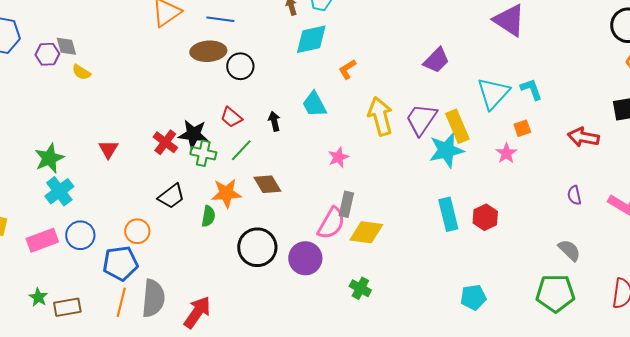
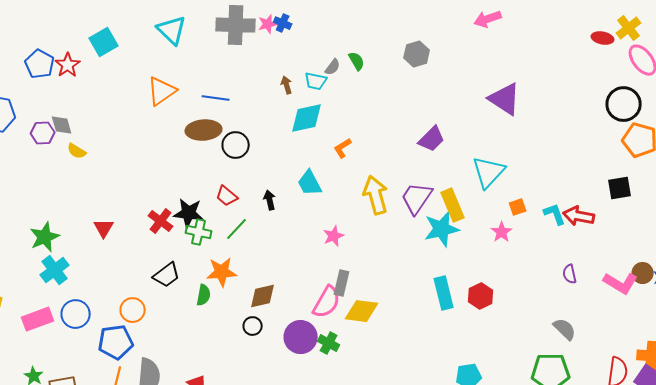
cyan L-shape: (531, 89) -> (555, 214), moved
brown diamond: (267, 184) -> (263, 296), moved, turned -72
black circle: (257, 247) -> (253, 326), size x0.5
green cross: (360, 288) -> (329, 343), moved

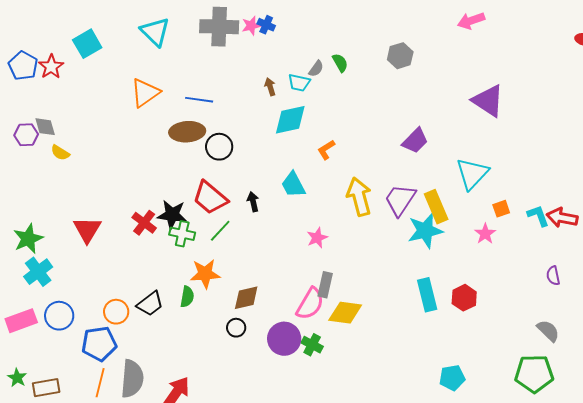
red trapezoid: (227, 196) -> (210, 198), size x1.6
red triangle: (104, 228) -> (87, 230), size x1.4
black trapezoid: (167, 275) -> (150, 304), moved

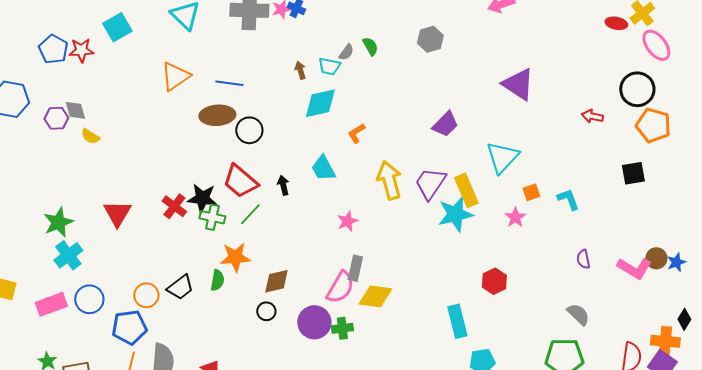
red star: (51, 67) -> (81, 50), turned 30
red arrow: (562, 218) -> (592, 116), moved, size x0.7
cyan rectangle: (427, 295) -> (457, 321), moved
green cross: (312, 345) -> (342, 328), turned -35

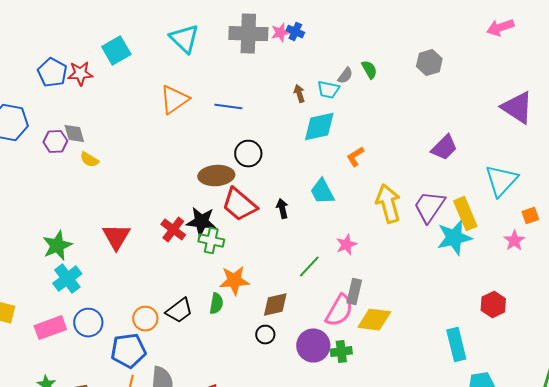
brown ellipse: (217, 115) -> (216, 176), moved
green line: (250, 214) -> (309, 267), moved

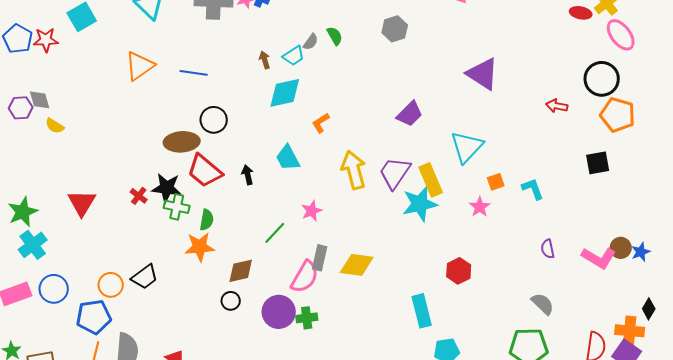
cyan trapezoid: (328, 90) -> (294, 56), turned -45
red cross: (173, 230) -> (139, 196), size x0.7
green semicircle: (216, 304) -> (207, 220), moved
yellow diamond: (374, 320) -> (357, 265), moved

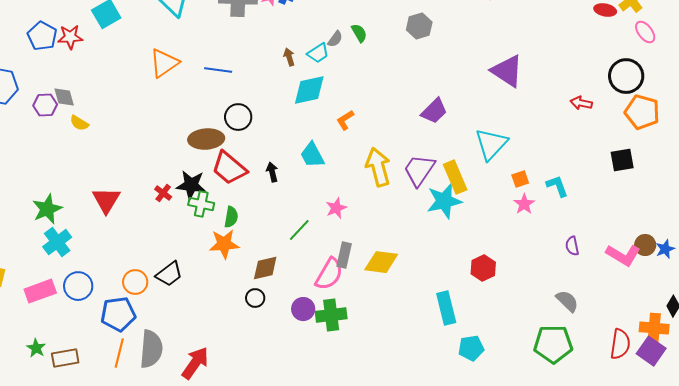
pink ellipse: (621, 35) -> (645, 32), size x0.7
pink star: (480, 207) -> (524, 204), moved
purple circle: (279, 312) -> (303, 309), size x0.7
green cross: (307, 318) -> (331, 315), size x1.4

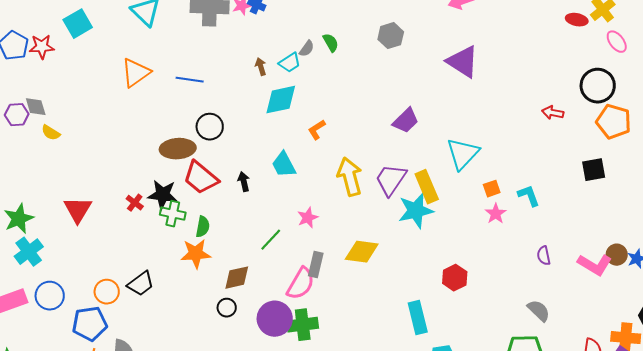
purple triangle: (507, 71) -> (463, 62), moved
yellow diamond: (381, 262) -> (362, 252), moved
purple circle: (303, 309) -> (275, 319), size x1.5

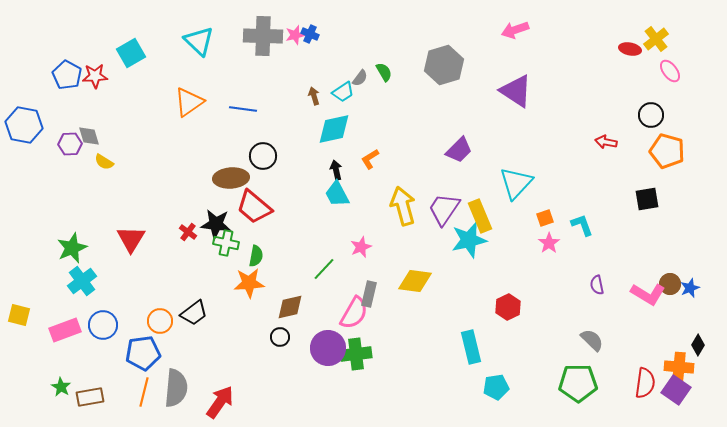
gray hexagon: (391, 36) -> (444, 65), size x1.5
black circle: (598, 86) -> (651, 115), size x0.7
black arrow: (244, 182) -> (336, 170), moved

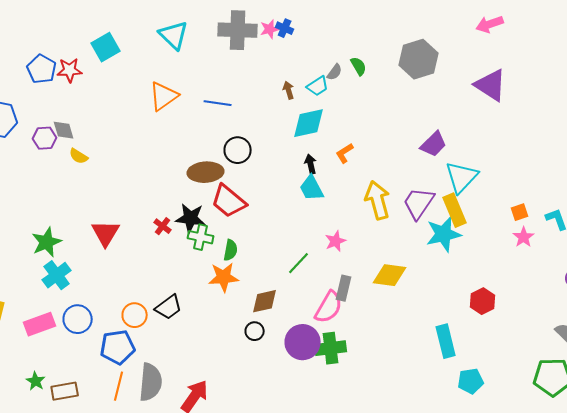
cyan triangle: (516, 183) -> (462, 177), moved

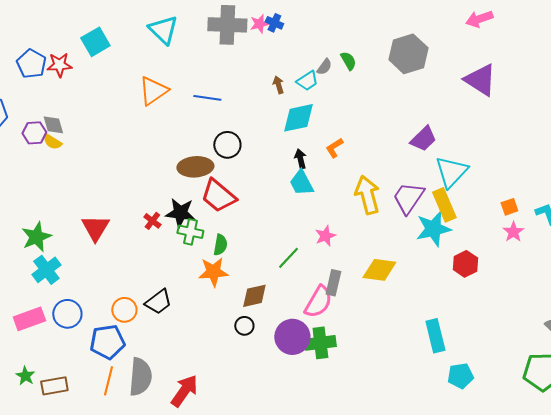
yellow semicircle: (79, 156) -> (52, 142), moved
red hexagon: (483, 301) -> (465, 264), moved

